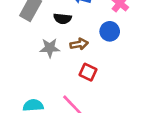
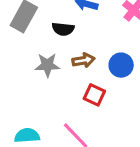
blue circle: (110, 31) -> (121, 65), moved

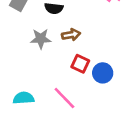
blue circle: (121, 65) -> (103, 73), moved

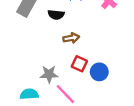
gray star: (41, 39) -> (49, 74), moved

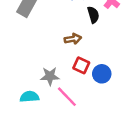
black semicircle: (56, 15) -> (93, 15), moved, turned -112

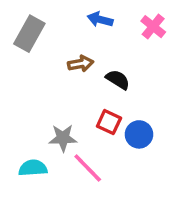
black semicircle: (93, 15) -> (118, 80), moved, turned -42
brown arrow: (73, 39) -> (81, 64), moved

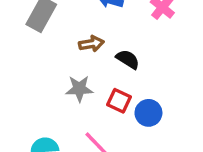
gray star: (63, 138) -> (79, 89), moved

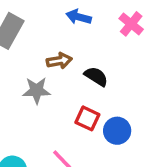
gray star: (79, 89) -> (37, 90), moved

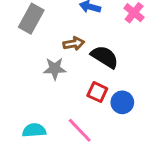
black semicircle: (96, 76) -> (105, 57), size x1.4

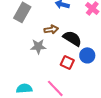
blue circle: (122, 102) -> (87, 55), moved

